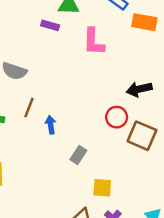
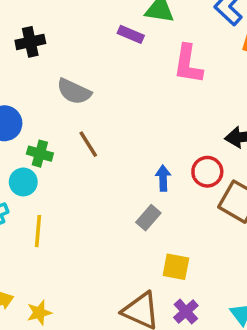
brown line: (29, 108) -> (88, 144), turned -60
blue arrow: (51, 125) -> (163, 178), moved

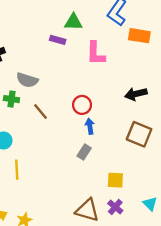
green cross: (40, 154) -> (11, 99), moved
red circle: (207, 172) -> (82, 105), moved
yellow square: (176, 267) -> (115, 180), moved

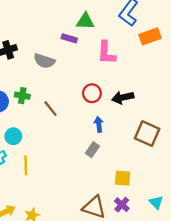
orange rectangle: (139, 36) -> (150, 36), turned -30
gray semicircle: (27, 80) -> (44, 61), moved
black arrow: (136, 94) -> (123, 97), moved
red circle: (82, 105) -> (92, 93), moved

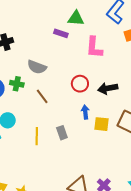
gray semicircle: (44, 61) -> (37, 67), moved
gray rectangle: (92, 150) -> (62, 133), moved, turned -56
yellow line: (26, 165) -> (37, 136), moved
yellow square: (123, 178) -> (102, 124), moved

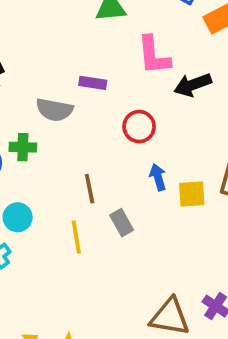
purple rectangle: (61, 33) -> (93, 83), moved
black arrow: (108, 88) -> (193, 85), moved
brown line: (42, 96) -> (90, 189), moved, turned 35

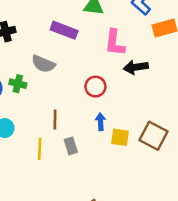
purple rectangle: (93, 83) -> (64, 30), moved, size x1.5

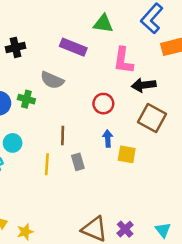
brown square: (154, 136) -> (152, 118), moved

